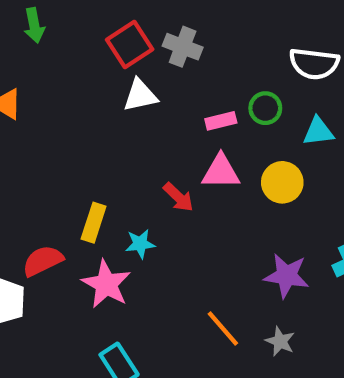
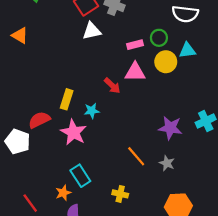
yellow circle: (282, 182) -> (166, 62), moved

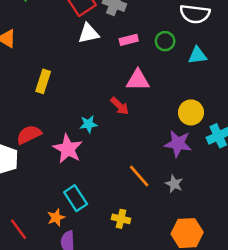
pink rectangle: (135, 45) -> (129, 40), moved
yellow circle: (166, 62) -> (191, 112), moved
red arrow: (112, 86) -> (120, 106), moved
yellow rectangle: (67, 99) -> (43, 81), moved

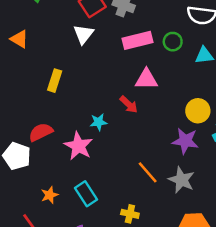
white triangle: (89, 33) -> (83, 34), moved, turned -40
pink rectangle: (129, 40) -> (138, 40), size x1.6
gray star: (174, 184) -> (182, 180), size x1.5
orange star: (56, 218) -> (50, 195), moved

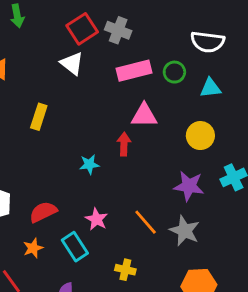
white triangle: (83, 34) -> (72, 63), turned -30
red arrow: (129, 104) -> (124, 144), turned -132
yellow circle: (198, 111) -> (200, 136), moved
red semicircle: (41, 132) -> (43, 212), moved
pink star: (78, 146) -> (97, 219), moved, size x0.7

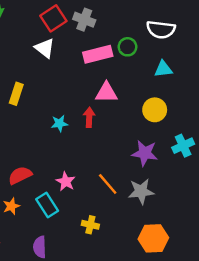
green circle: (174, 72) -> (127, 47), moved
cyan star: (89, 164) -> (60, 123), moved
gray star: (185, 231) -> (141, 191), turned -30

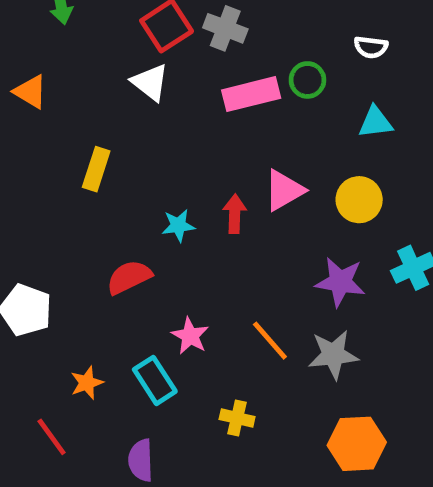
white semicircle: (161, 30) -> (371, 47), size x0.6
pink triangle: (106, 93) -> (284, 190), moved, turned -30
red semicircle: (20, 175) -> (129, 277), moved

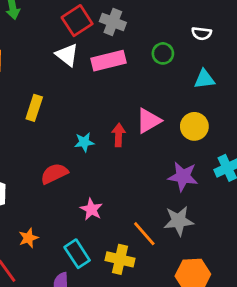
pink rectangle: (251, 94) -> (109, 61), moved
orange line: (270, 341) -> (144, 234), moved
cyan rectangle: (155, 380) -> (77, 254), moved
yellow cross: (237, 418) -> (120, 259), size x1.4

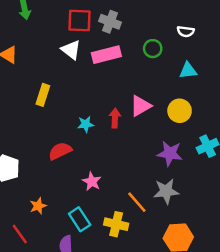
red square: (77, 21) -> (80, 21), turned 35

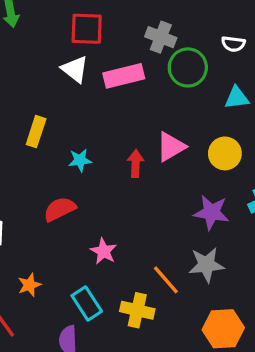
gray cross: (110, 22) -> (161, 37), moved
green circle: (153, 49) -> (188, 67), size x1.5
cyan star: (86, 124) -> (80, 160), moved

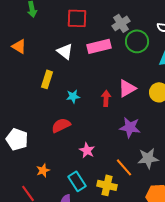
gray cross: (161, 37) -> (121, 23), turned 36
white triangle: (75, 69) -> (65, 51), moved
purple star: (211, 212) -> (130, 127), moved

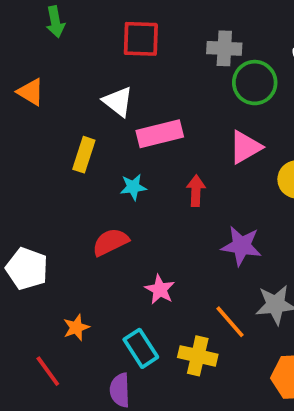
gray cross: (121, 23) -> (224, 48), turned 36
pink rectangle: (99, 46) -> (160, 134), moved
pink triangle: (127, 88) -> (245, 147), moved

